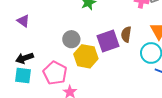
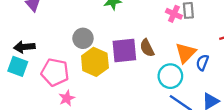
brown semicircle: (126, 34) -> (147, 48), turned -49
pink pentagon: (55, 73) -> (55, 72), turned -30

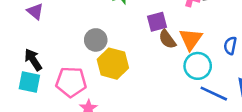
black arrow: (24, 47) -> (33, 60), turned 72
purple square: (124, 50) -> (157, 22), moved, size x0.7
orange triangle: (186, 53) -> (191, 39), moved

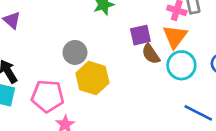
orange triangle: (191, 39) -> (175, 37), moved
cyan circle: (198, 66) -> (181, 65), moved

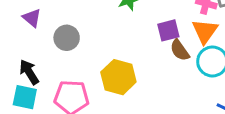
gray circle: (75, 52) -> (67, 38), moved

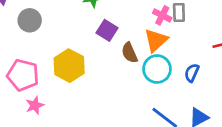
purple square: (168, 30) -> (107, 30), moved, turned 35

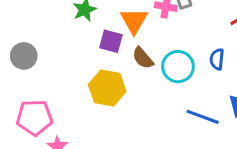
orange triangle: (156, 40) -> (134, 21), moved
yellow hexagon: (69, 66) -> (107, 88), moved

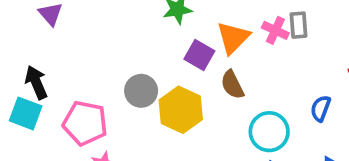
gray circle: (24, 56) -> (141, 91), moved
cyan circle: (178, 67) -> (269, 132), moved

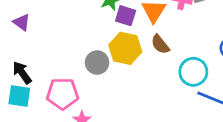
purple square: (199, 55) -> (126, 16), moved
yellow hexagon: (181, 110) -> (125, 48), moved

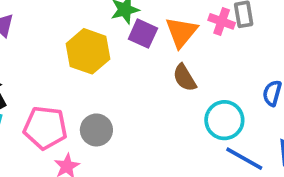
yellow hexagon: (125, 48) -> (88, 51), moved
gray circle: (97, 63) -> (96, 130), moved

